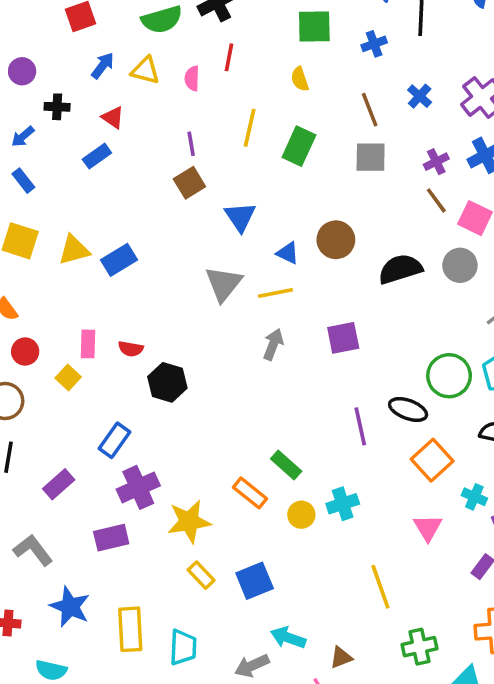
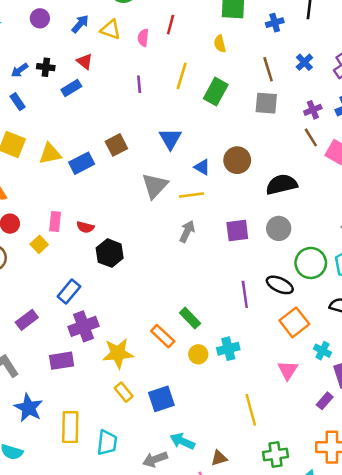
purple circle: (22, 71) -> (40, 18), moved
black cross: (57, 107) -> (46, 67), moved
brown square: (189, 183) -> (116, 145), moved
gray circle: (460, 265) -> (279, 228), moved

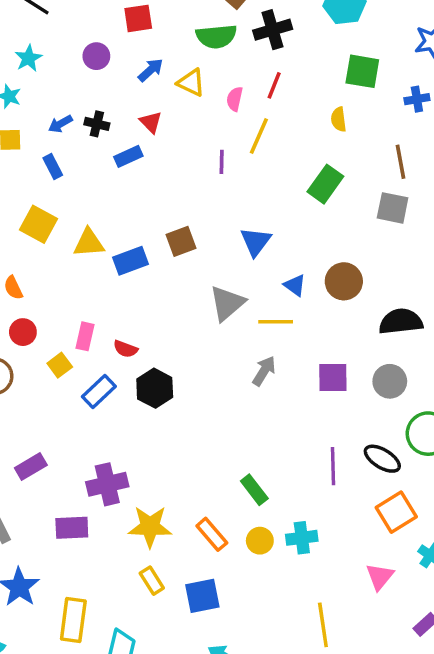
yellow line: (182, 76) -> (259, 136), moved
blue rectangle: (69, 291) -> (99, 391), moved
orange rectangle: (163, 336) -> (212, 534), moved

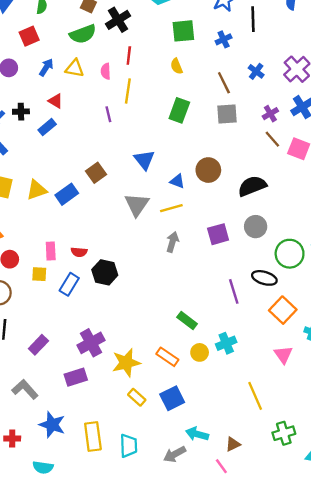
yellow square: (60, 365) -> (39, 274), turned -35

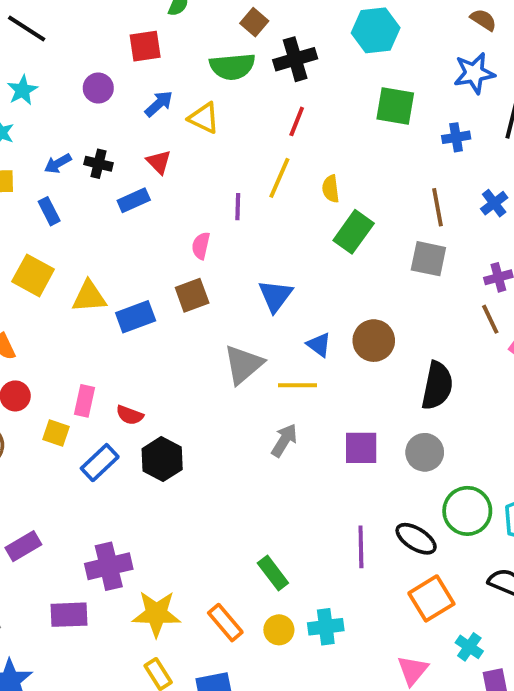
yellow semicircle: (176, 66) -> (331, 189), moved
pink semicircle: (106, 71) -> (201, 246), moved
black semicircle: (252, 186) -> (437, 386), turned 108

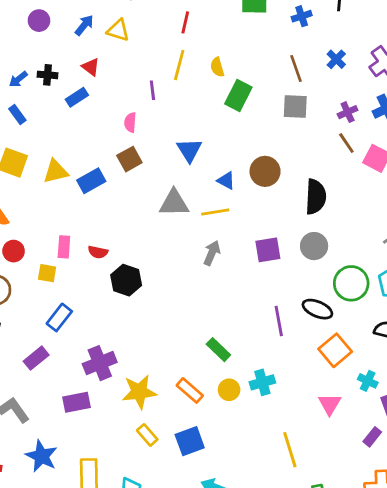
gray triangle: (243, 364) -> (174, 203), turned 48
blue rectangle: (100, 463) -> (59, 317), moved

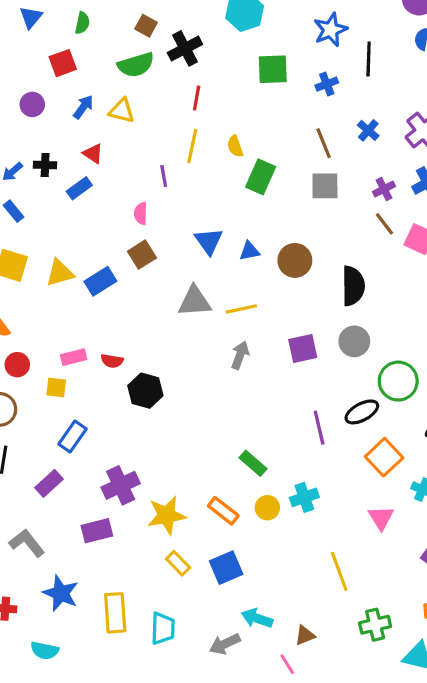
blue triangle: (226, 180) -> (249, 251), moved, turned -36
pink rectangle: (64, 247) -> (74, 357), turned 75
black ellipse: (317, 309) -> (362, 412), turned -48

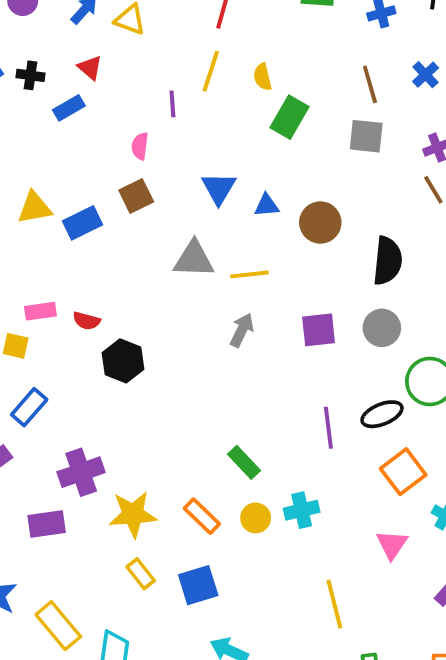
yellow rectangle: (115, 613) -> (58, 626), turned -42

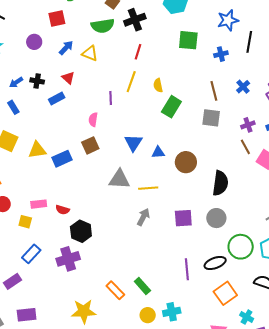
purple cross: (81, 472) -> (68, 259), moved
orange rectangle: (202, 516) -> (115, 290), moved
purple rectangle: (47, 524) -> (27, 315), moved

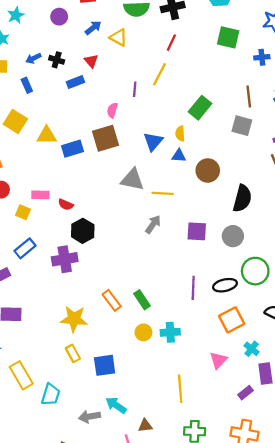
yellow semicircle: (158, 85) -> (180, 134), moved
brown square: (90, 145) -> (106, 138), size x1.4

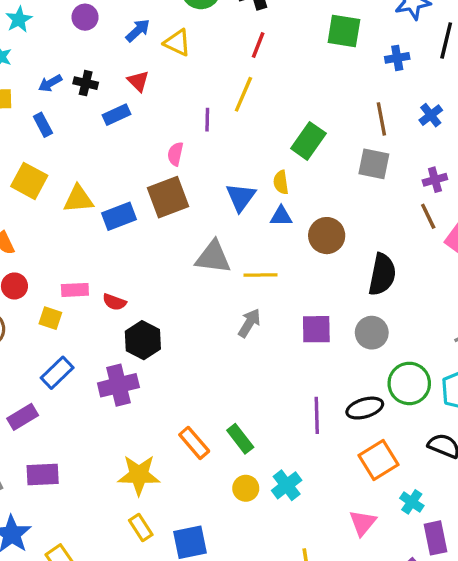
cyan cross: (170, 332) -> (287, 485), turned -30

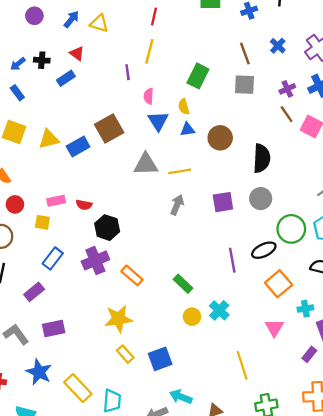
pink semicircle: (175, 154) -> (149, 96), moved
orange rectangle: (194, 443) -> (132, 275), moved
cyan cross: (412, 502) -> (305, 309), turned -35

